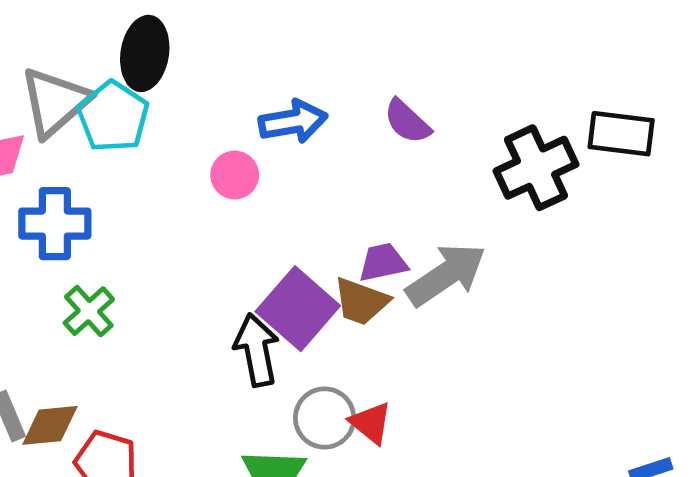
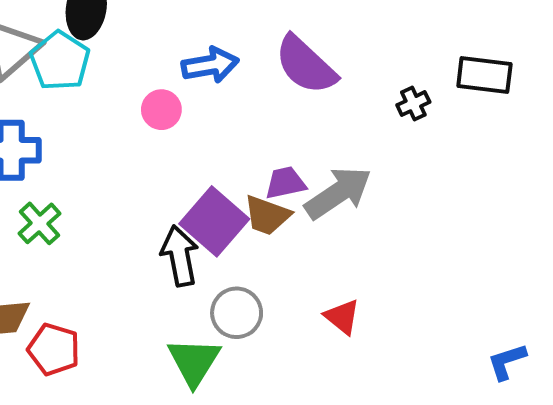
purple semicircle: (407, 122) -> (306, 65), size x1.6
black cross: (536, 168) -> (413, 104), size x0.5
red triangle: (371, 423) -> (342, 317), moved

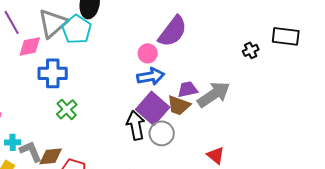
blue arrow: (210, 65) -> (151, 76), moved
purple semicircle: (306, 65) -> (173, 31), moved, turned -96
pink circle: (161, 110) -> (148, 53), moved
gray circle: (237, 313) -> (162, 133), moved

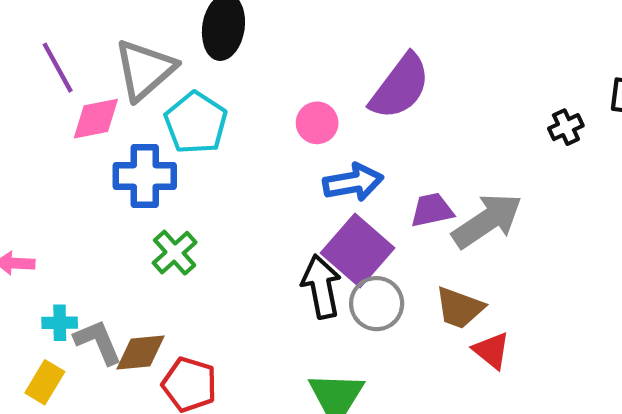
cyan pentagon: (77, 29) -> (196, 123), moved
pink circle: (148, 53) -> (317, 123), moved
brown trapezoid: (179, 105) -> (460, 308), moved

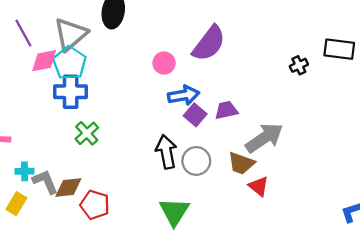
cyan pentagon: (196, 123) -> (69, 63), moved
gray arrow: (487, 221) -> (264, 138), moved
purple square: (357, 250) -> (195, 115), moved, size x0.6

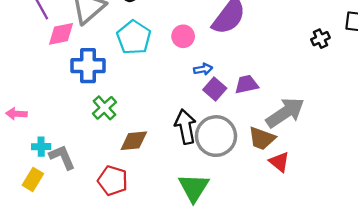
cyan pentagon: (69, 63) -> (134, 37), moved
blue arrow: (184, 95) -> (203, 69), size x0.6
gray circle: (196, 161) -> (216, 136), size x1.4
brown diamond: (68, 187) -> (134, 141), moved

